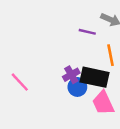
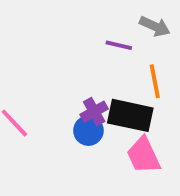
blue circle: (77, 87) -> (88, 131), moved

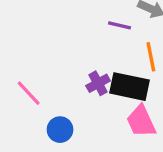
blue circle: (88, 131) -> (60, 130), moved

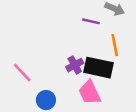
pink trapezoid: (141, 121) -> (90, 93), moved

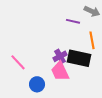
pink trapezoid: (90, 93) -> (60, 71), moved

